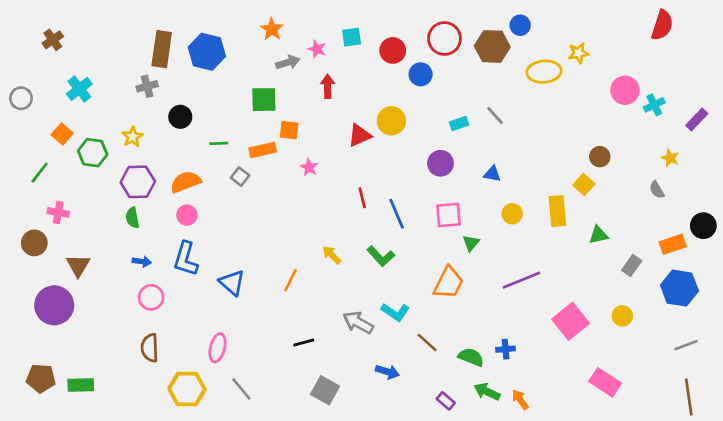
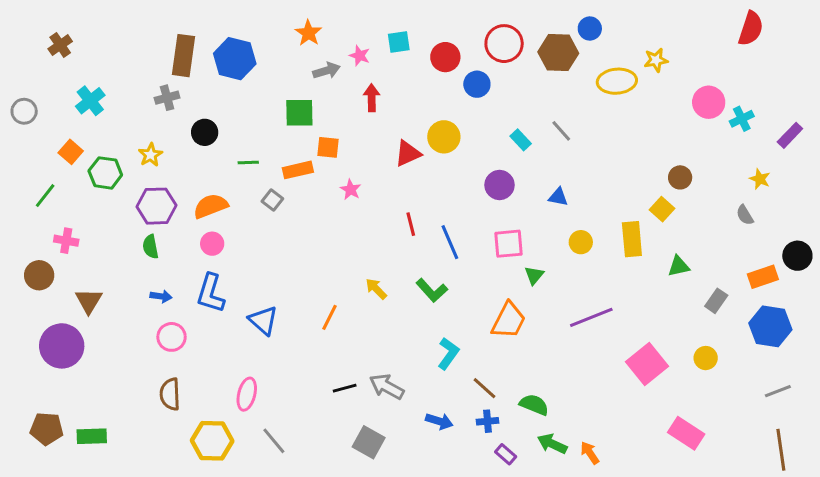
cyan rectangle: (459, 123) -> (521, 140), turned 66
cyan L-shape: (395, 312) -> (448, 353), turned -88
gray arrow: (358, 323) -> (387, 387), moved
blue cross: (506, 349) -> (487, 421), moved

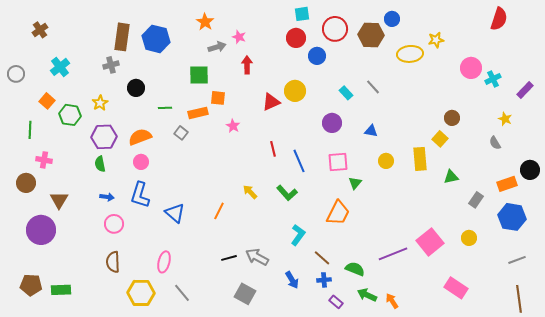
cyan square: (399, 42) -> (302, 14), moved
green line: (45, 196) -> (30, 130), turned -36
purple line: (591, 317) -> (393, 254), moved
blue arrow: (439, 421) -> (292, 280), turned 42

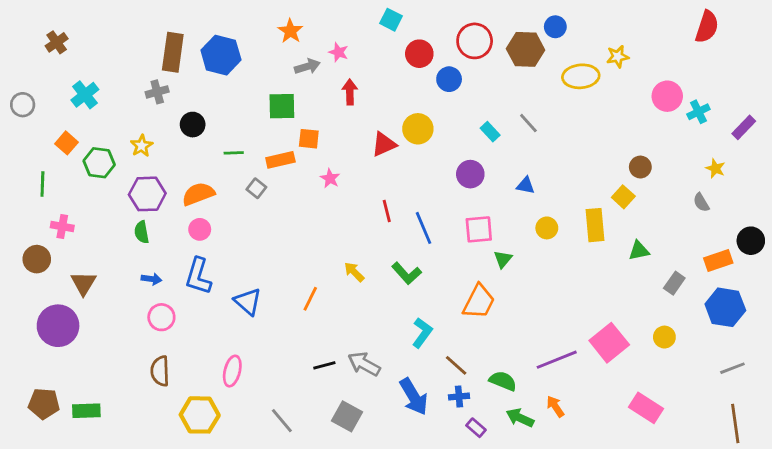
cyan square: (302, 14) -> (391, 20), moved, turned 35
blue arrow: (292, 280) -> (414, 397), size x1.5
gray line: (182, 293) -> (282, 421), moved
orange arrow: (392, 301) -> (555, 406), moved

